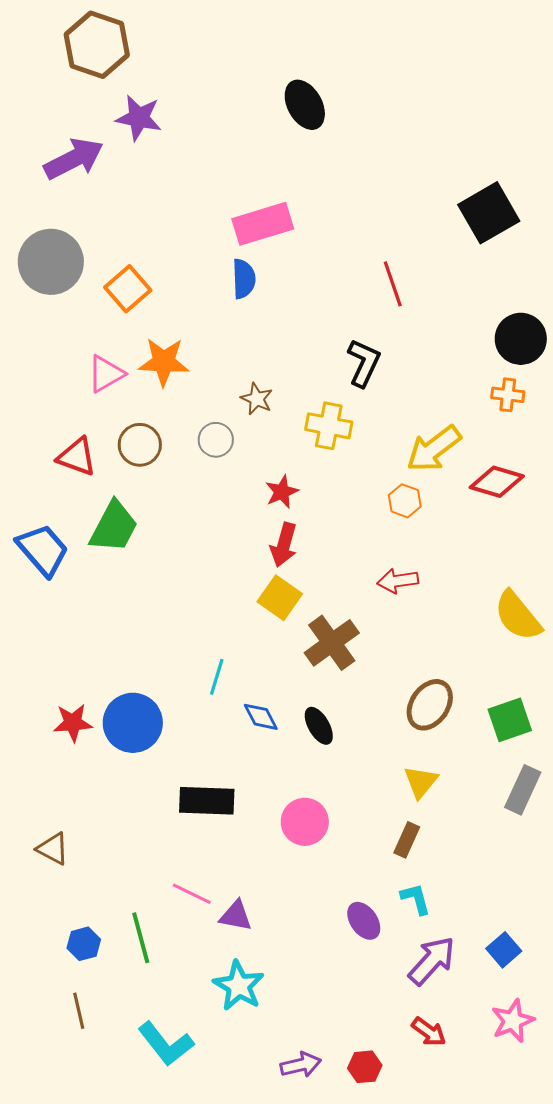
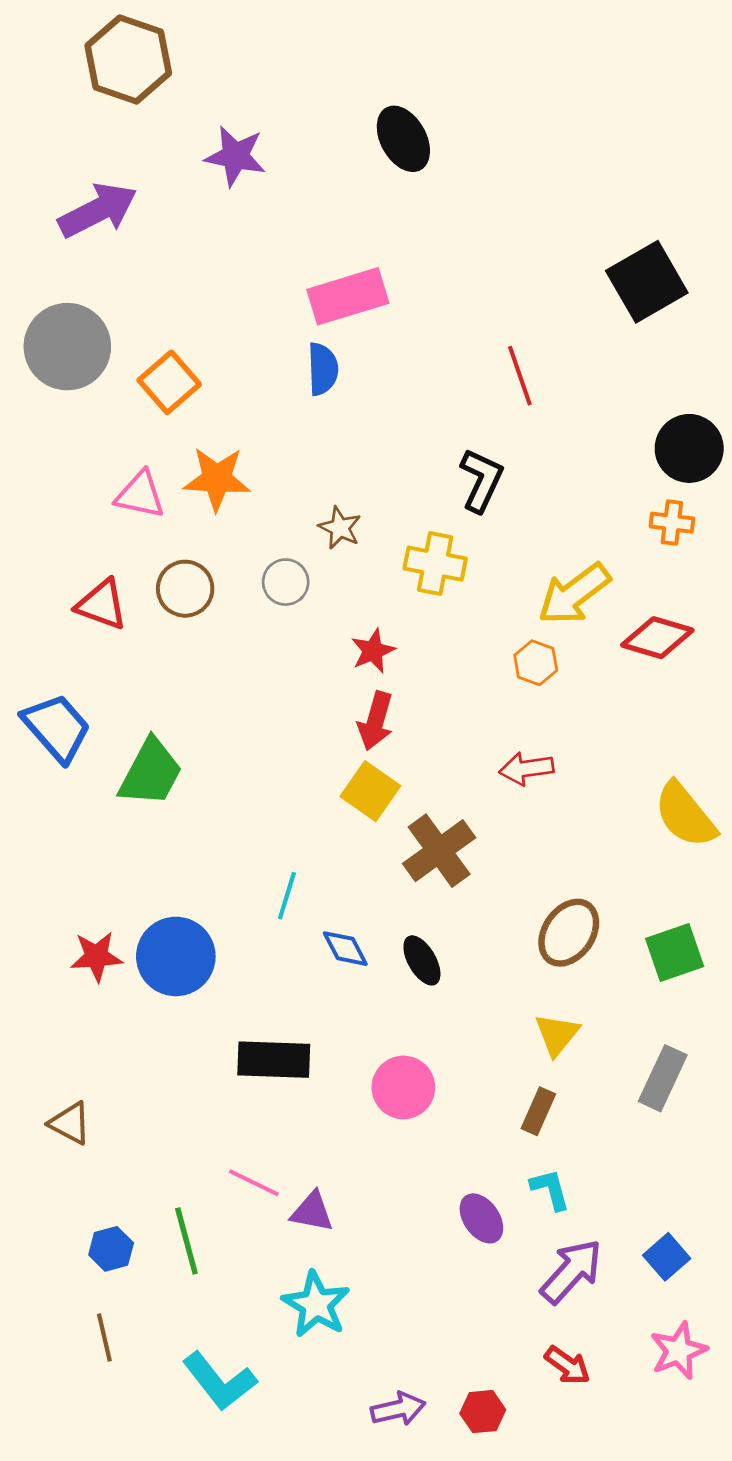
purple star: (139, 118) -> (235, 156), moved
pink triangle: (106, 374) -> (140, 495), turned 42
green trapezoid: (114, 527) -> (151, 773), moved
gray rectangle: (523, 790) -> (663, 1078), moved

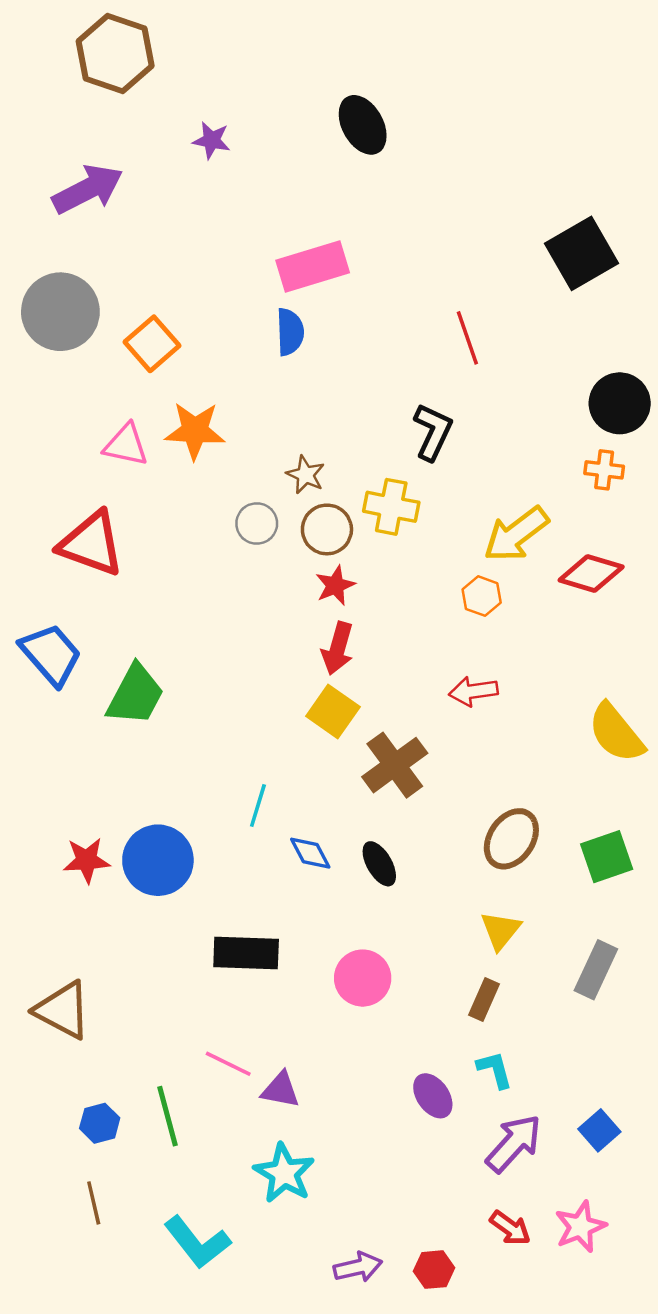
purple star: (235, 156) -> (212, 140), size x0.7
brown circle: (185, 589) -> (327, 529), moved
red triangle: (102, 605) -> (91, 544), size x1.4
brown triangle: (70, 1123) -> (63, 1010), size x1.5
pink star: (679, 1351) -> (580, 1227), moved

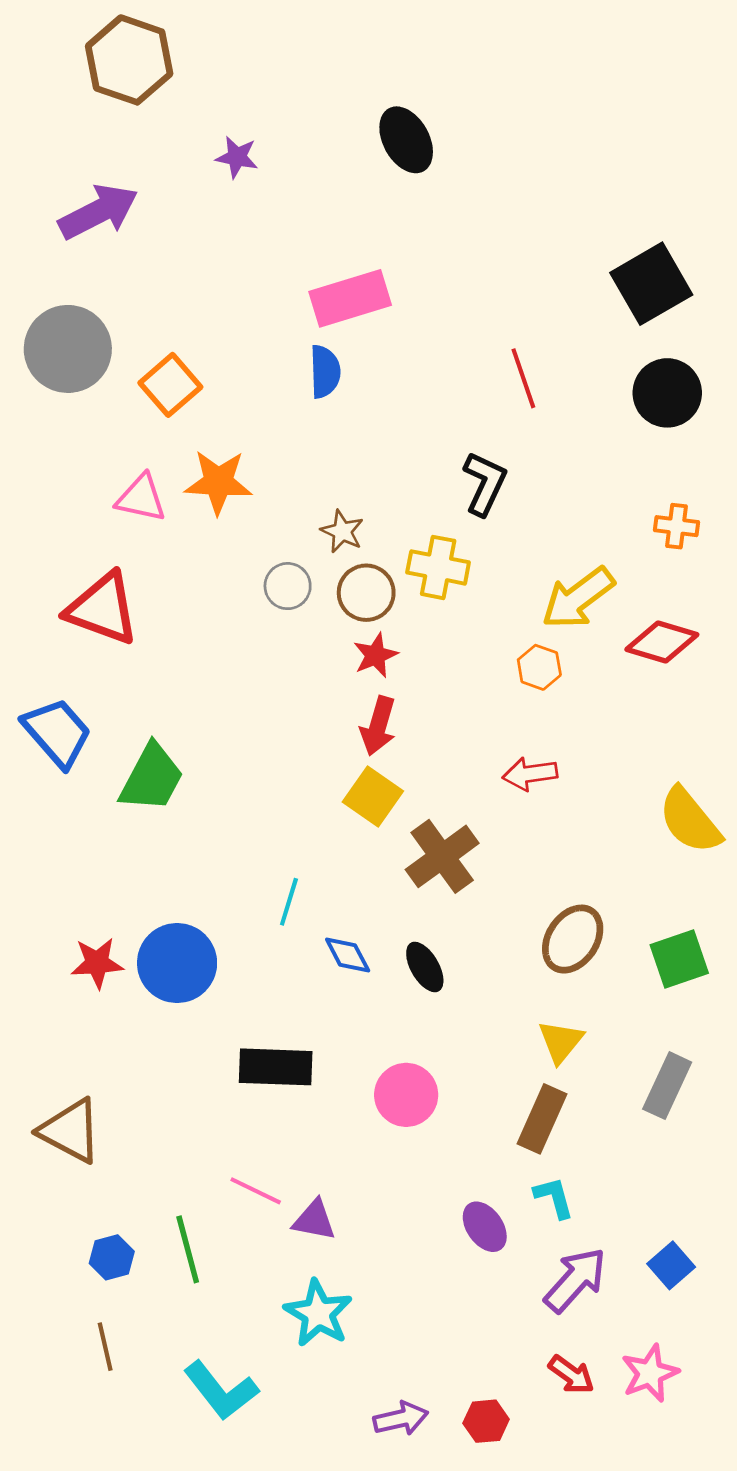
black circle: (620, 403) -> (667, 393), moved
brown rectangle: (484, 999) -> (542, 1119), size x1.4

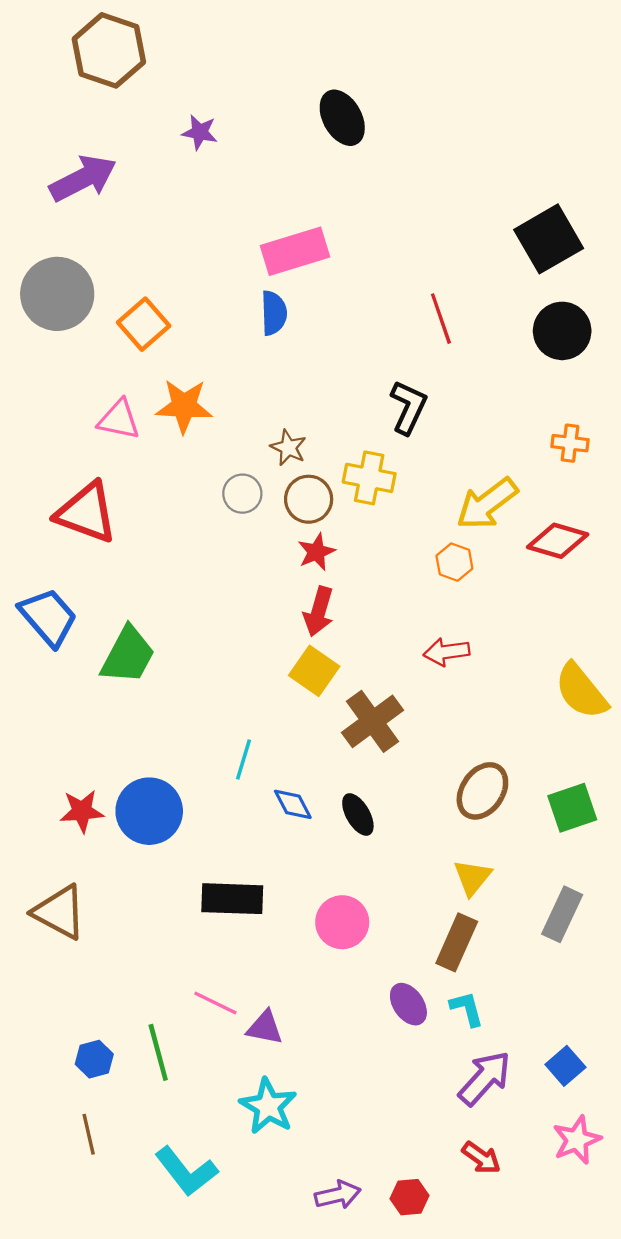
brown triangle: (70, 1131) -> (59, 912), moved
purple ellipse: (485, 1227) -> (408, 1004), moved
pink star: (650, 1373) -> (577, 1140), moved

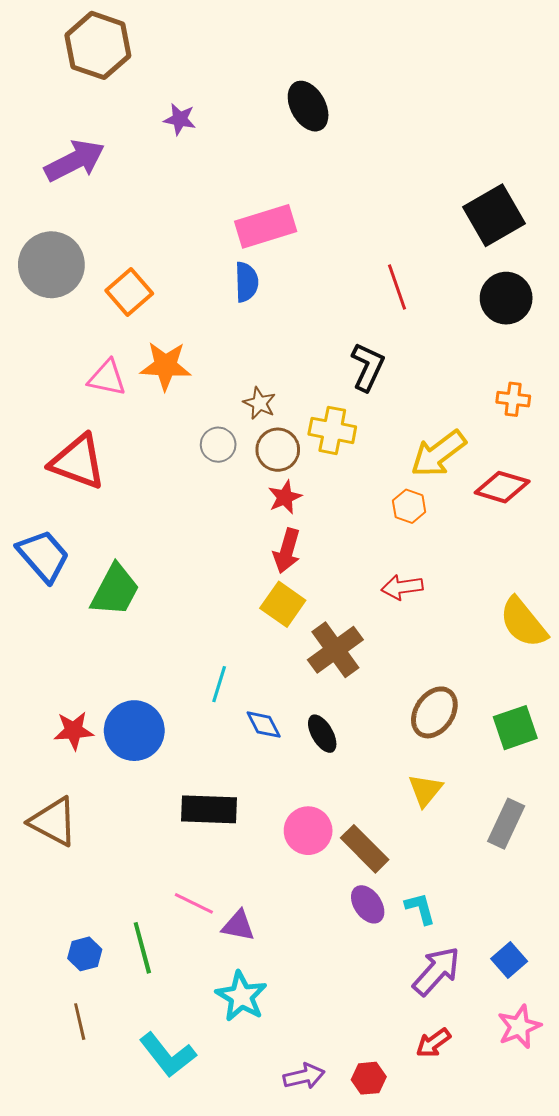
brown rectangle: (457, 942) -> (365, 849), moved, turned -69
red arrow: (481, 1158) -> (433, 1043), turned 108

